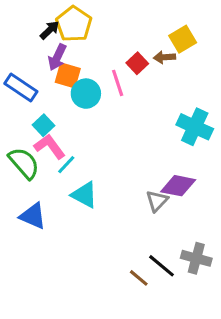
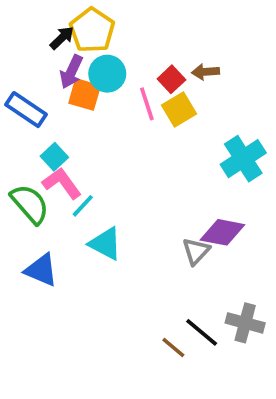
yellow square: (183, 39) -> (179, 110), moved
cyan circle: (86, 94) -> (107, 74), moved
cyan cross: (195, 127) -> (243, 159), turned 32

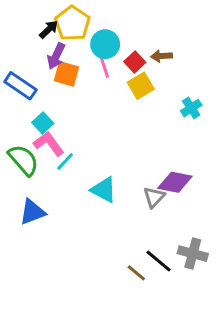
cyan circle: (107, 74) -> (105, 44), moved
pink line: (147, 104) -> (104, 65), moved
cyan cross: (243, 159) -> (191, 108), moved, size x0.6
cyan triangle: (105, 244) -> (104, 190), moved
blue triangle: (41, 270) -> (32, 212), turned -44

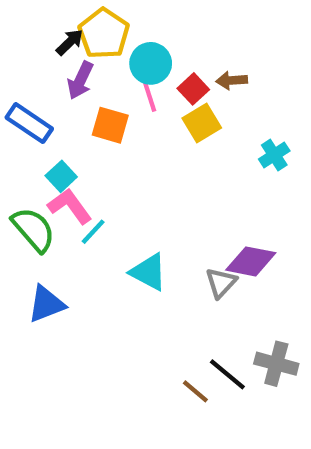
orange square: (67, 74) -> (110, 125), moved

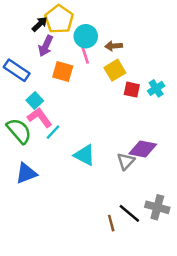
brown arrow: (232, 80) -> (114, 46), moved
red square: (193, 89) -> (132, 90), moved, turned -35
brown line: (195, 391) -> (111, 223), turned 35

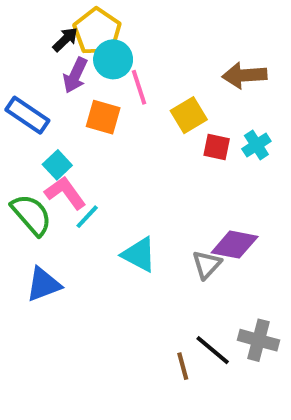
cyan circle: (86, 36) -> (113, 59), moved
brown arrow: (114, 46) -> (245, 75), moved, size x1.5

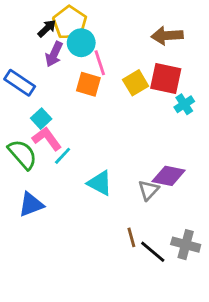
brown arrow: (245, 75) -> (167, 36), moved
orange square: (103, 117) -> (88, 84), moved
red square: (217, 147) -> (166, 79), moved, size x1.6
brown line: (183, 366) -> (131, 237), moved

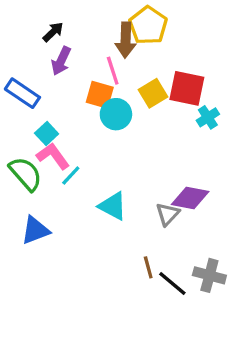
yellow pentagon: (70, 23) -> (148, 25), moved
brown arrow: (167, 36) -> (126, 40), moved, turned -84
cyan circle: (81, 43) -> (116, 114), moved

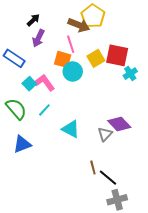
brown arrow: (126, 40) -> (79, 25), turned -70
pink L-shape: (53, 156) -> (44, 83), moved
purple diamond: (190, 198) -> (119, 124), turned 35
gray cross: (209, 275) -> (117, 200), moved, turned -30

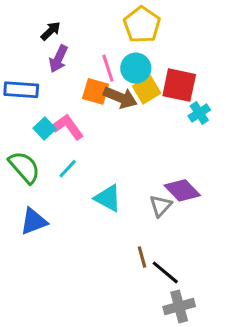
brown arrow: (79, 25) -> (120, 97), moved
blue rectangle: (14, 58) -> (21, 90), turned -30
cyan circle: (73, 72) -> (136, 68), moved

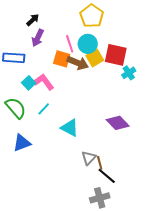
gray triangle: (161, 206) -> (89, 158), moved
brown line: (142, 257) -> (100, 163), moved
gray cross: (179, 306) -> (100, 198), moved

